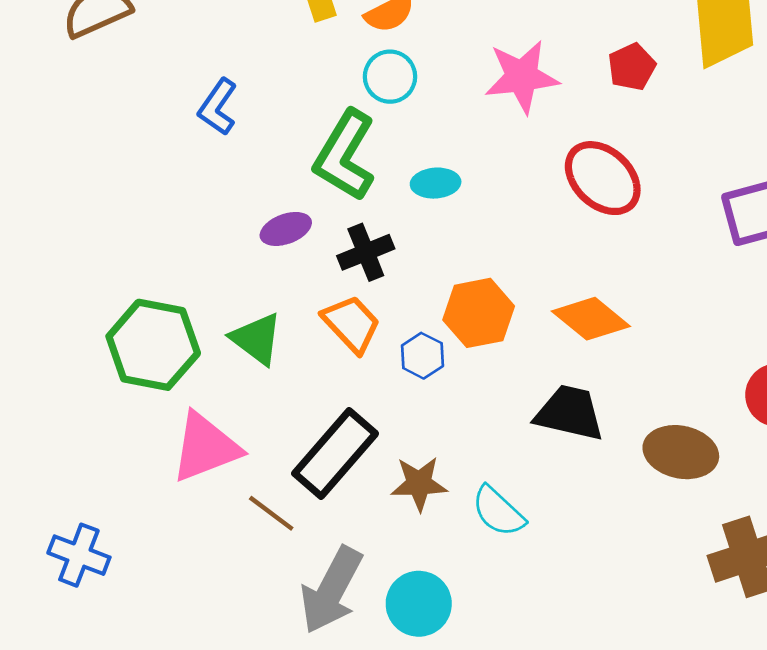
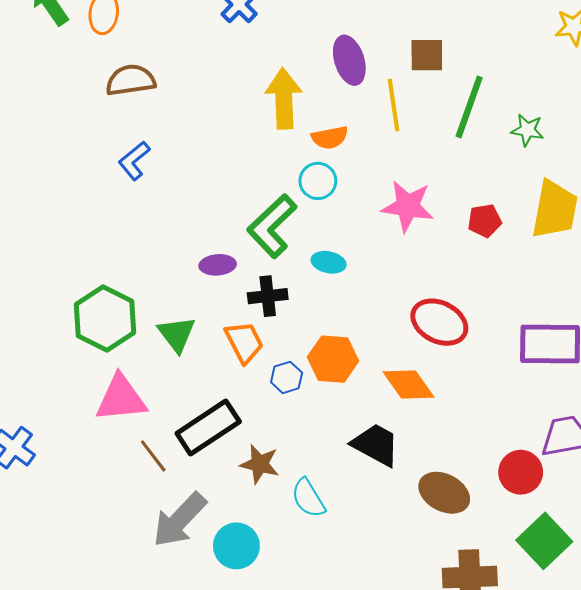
blue L-shape: (218, 107) -> (134, 161), moved
red ellipse: (603, 178) -> (439, 322), moved, turned -32

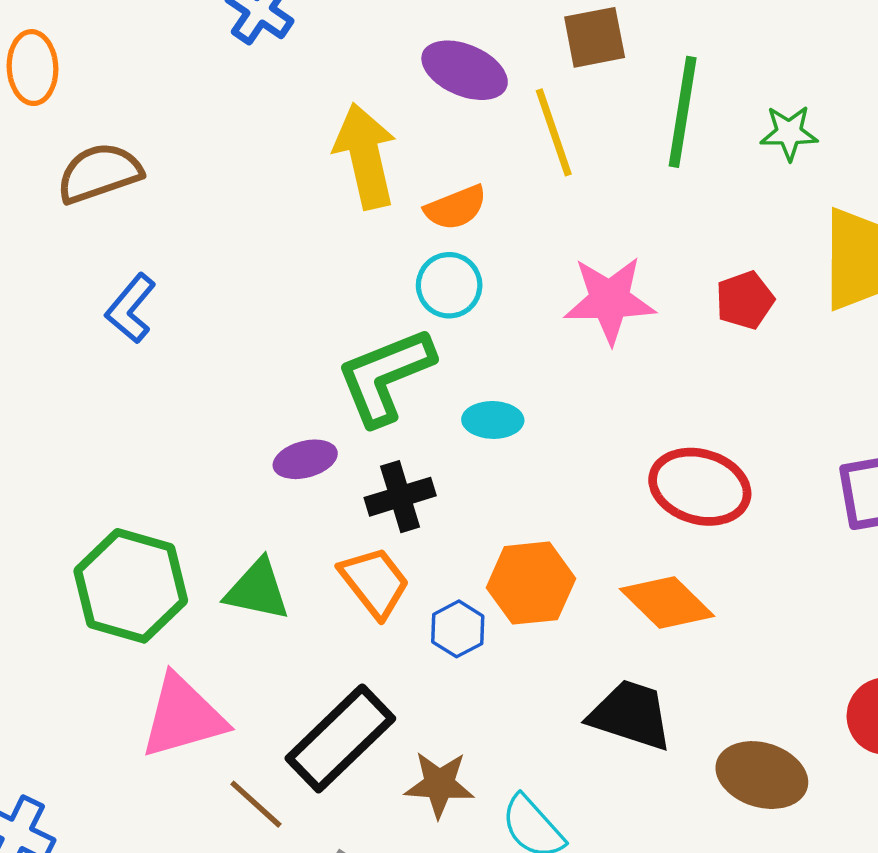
purple ellipse: (349, 60) -> (465, 70), turned -39
green L-shape: (272, 226) -> (385, 376), turned 32
green triangle: (177, 334) -> (257, 590), turned -30

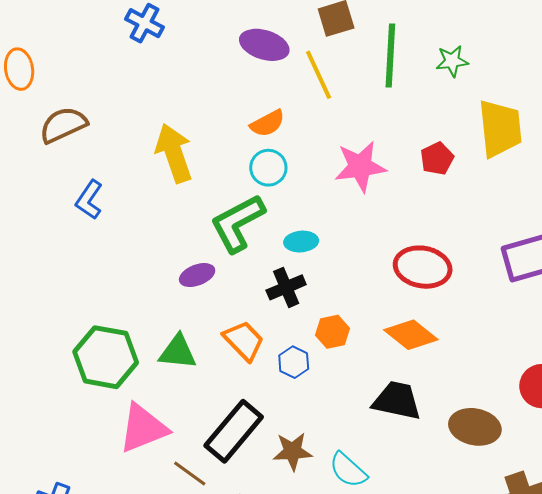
yellow arrow: (365, 156) -> (174, 153), moved
black cross: (400, 497) -> (286, 287), moved
orange hexagon: (531, 583) -> (332, 332), size x0.7

